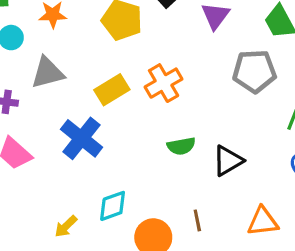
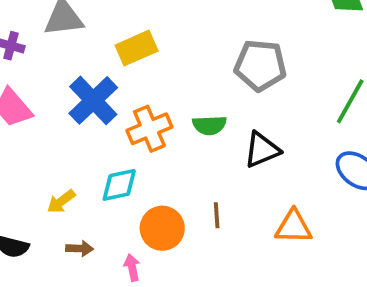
gray pentagon: (254, 71) -> (260, 65), moved
orange cross: (164, 83) -> (149, 129), moved

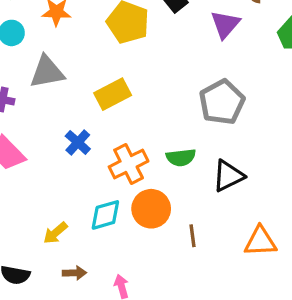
gray pentagon: (260, 65) -> (222, 102), turned -30
blue cross: (93, 100) -> (78, 142), size x0.6
orange circle: (162, 228) -> (151, 209), moved

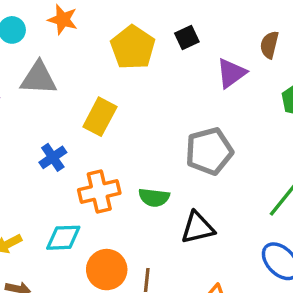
yellow rectangle: (113, 94) -> (100, 117), turned -48
orange circle: (151, 209) -> (107, 270), moved

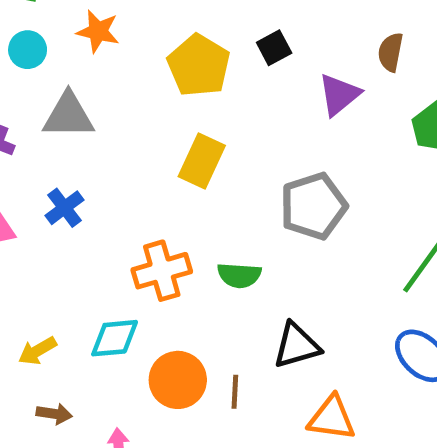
yellow rectangle: (100, 117) -> (202, 161), moved
blue cross: (53, 157) -> (65, 208), moved
black triangle: (198, 228) -> (297, 346), moved

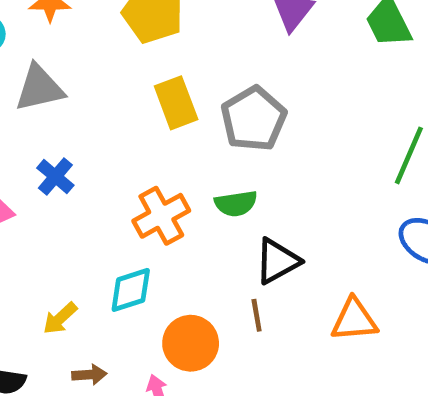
yellow rectangle: (202, 161) -> (176, 103), turned -33
gray pentagon: (313, 206) -> (254, 119), moved
black triangle: (297, 346) -> (277, 261), moved
orange circle: (178, 380) -> (191, 343), moved

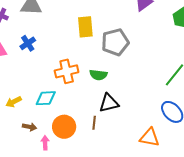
orange triangle: (354, 320) -> (150, 137), moved
brown arrow: (89, 375) -> (30, 127), moved

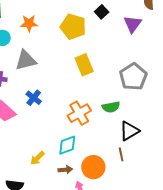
gray pentagon: (115, 42) -> (133, 77), moved
brown arrow: (30, 127) -> (65, 170), moved

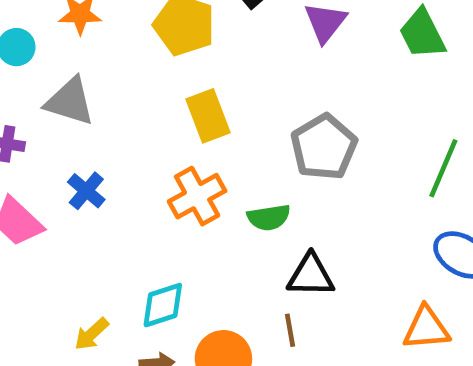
gray triangle: (26, 60) -> (70, 101), turned 30
orange cross: (79, 113) -> (197, 196), moved
black triangle: (129, 131) -> (311, 275), turned 30

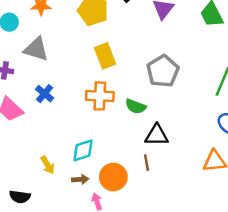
orange cross: (197, 196) -> (100, 96), turned 32
green semicircle: (269, 217) -> (136, 106), turned 30
yellow arrow: (92, 334) -> (48, 165), turned -78

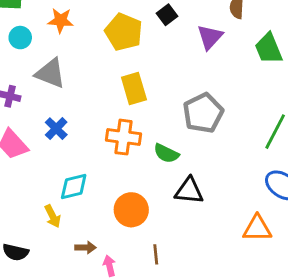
cyan diamond: (83, 150) -> (74, 186), moved
brown line: (146, 163) -> (156, 254), moved
orange circle: (113, 177) -> (131, 210), moved
brown arrow: (80, 179) -> (86, 247), moved

